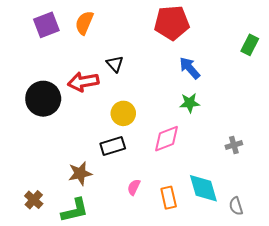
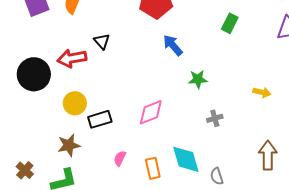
green star: (190, 103) -> (198, 79), moved
yellow circle: (123, 113) -> (75, 103), moved

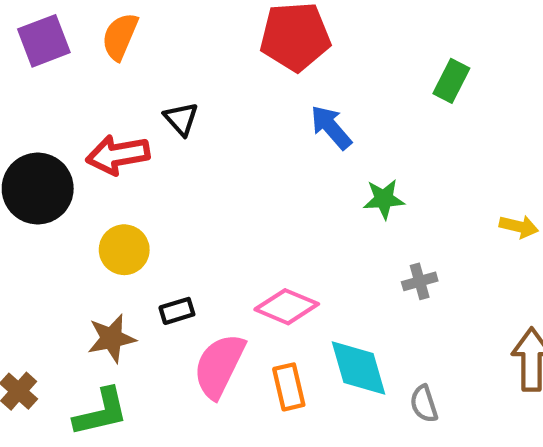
pink diamond: (151, 112) -> (287, 307), moved, turned 44
black rectangle: (100, 119) -> (177, 311), moved, size x0.7
pink semicircle: (120, 158) -> (219, 366), size x2.0

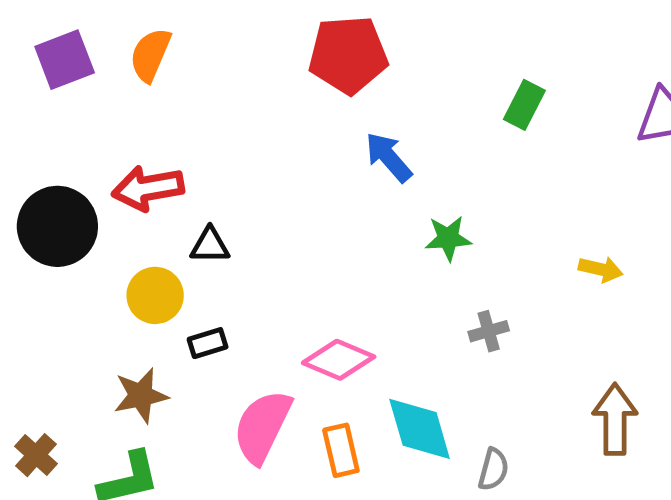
black triangle: (181, 119) -> (210, 245), moved, turned -48
black rectangle: (177, 311) -> (208, 343), moved
gray semicircle: (424, 404) -> (493, 469), turned -147

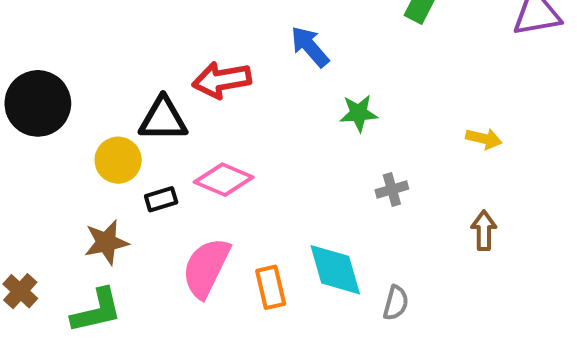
red arrow: (148, 188) -> (222, 80), moved
black triangle: (210, 245) -> (163, 119), size x1.5
pink diamond: (339, 360) -> (224, 180), moved
brown arrow: (615, 419) -> (484, 231), moved, size x0.7

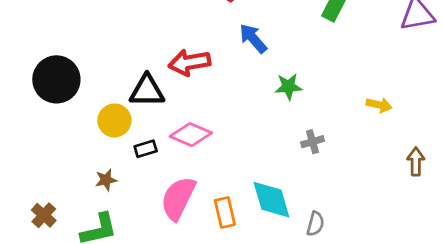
brown arrow: (484, 231) -> (416, 162), moved
brown star: (106, 242) -> (106, 180), size x0.7

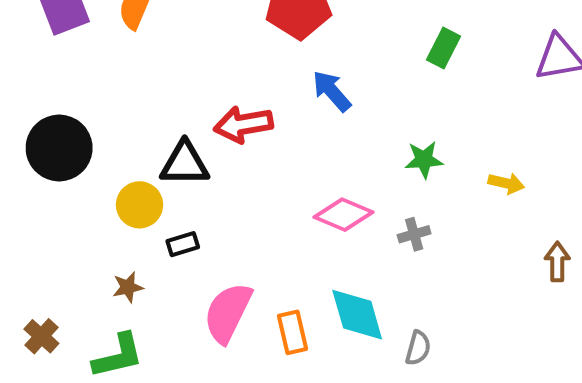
green star: (288, 87) -> (424, 160), moved
pink diamond: (191, 135) -> (343, 215), moved

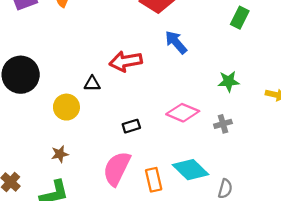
black triangle: (185, 164) -> (92, 84), size x0.6
black rectangle: (183, 244) -> (131, 126), moved
cyan diamond: (357, 315) -> (191, 170), turned -30

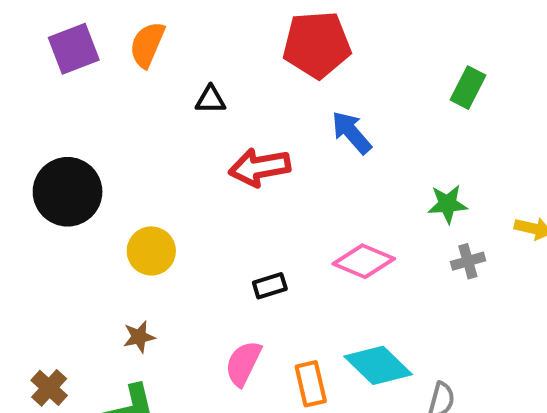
black triangle: (92, 84) -> (211, 100), moved
gray cross: (223, 124) -> (468, 261), moved
pink semicircle: (117, 169) -> (243, 363), size x0.7

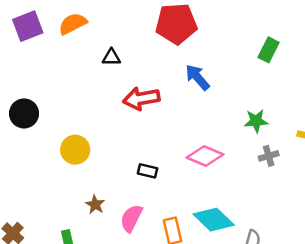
orange semicircle: (147, 45) -> (73, 24), turned 40
black circle: (68, 192) -> (24, 113), size x0.7
black rectangle: (270, 286) -> (148, 171), turned 30
brown star: (139, 337) -> (95, 205), moved, turned -30

